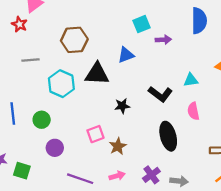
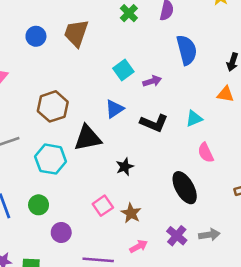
black L-shape: (160, 94) -> (154, 123), moved

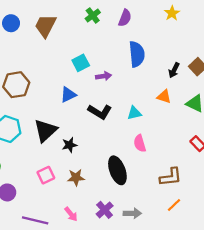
black triangle: (88, 138) -> (46, 131), moved, turned -40
brown star: (131, 213) -> (76, 177), moved, turned 30
pink arrow: (139, 246) -> (71, 214), turned 72

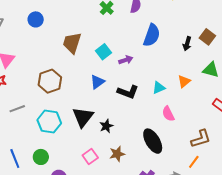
blue circle: (11, 23) -> (36, 19), moved
brown trapezoid: (45, 26) -> (72, 43), moved
blue semicircle: (137, 54) -> (152, 35), turned 35
orange triangle: (164, 96) -> (184, 81), moved, turned -48
orange line: (174, 205) -> (194, 162), moved

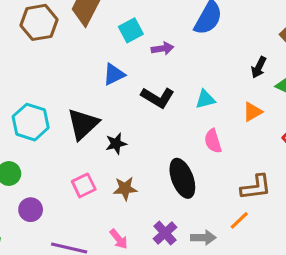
black arrow: (187, 44) -> (259, 67), moved
brown hexagon: (50, 81) -> (39, 22), moved
orange triangle: (184, 81) -> (252, 112), moved

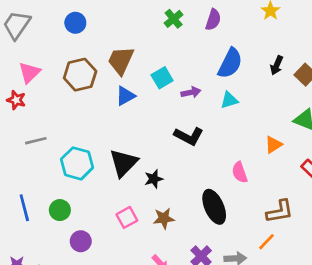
black arrow: (259, 67) -> (277, 65), moved
blue triangle: (114, 74) -> (125, 96), moved
cyan triangle: (205, 99) -> (229, 100), moved

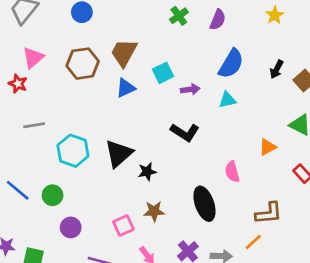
blue line: (24, 208) -> (18, 190), turned -40
pink square: (127, 217) -> (123, 225), moved

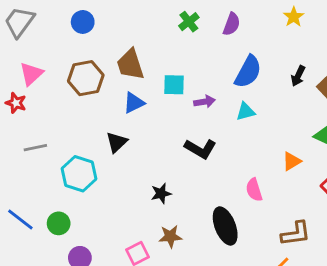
brown trapezoid: (124, 53) -> (130, 64), turned -44
cyan square: (163, 73) -> (174, 85), turned 30
black triangle: (119, 154) -> (117, 142), moved, size x0.7

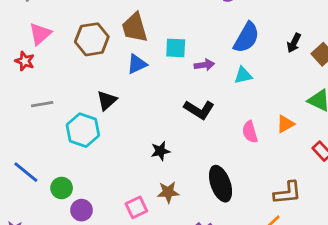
black triangle: (117, 142) -> (107, 100), moved
pink semicircle: (254, 190) -> (250, 132), moved
green circle: (59, 223) -> (62, 188), moved

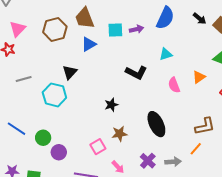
black arrow: (294, 43) -> (200, 19), turned -72
purple arrow: (204, 65) -> (136, 29), moved
cyan triangle: (243, 75) -> (166, 54), moved

